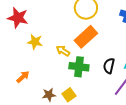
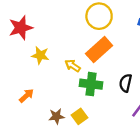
red star: (18, 18) -> (21, 28), turned -30

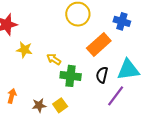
orange rectangle: (99, 50) -> (99, 44), moved
orange arrow: (26, 96) -> (12, 96), moved, turned -32

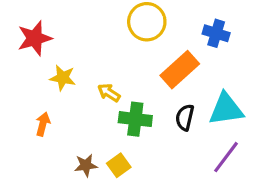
orange arrow: (12, 96) -> (43, 124), moved
purple line: (116, 96) -> (226, 157), moved

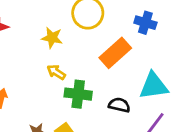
yellow star: (63, 78) -> (52, 38), moved
black semicircle: (185, 117) -> (119, 105), moved, turned 90

